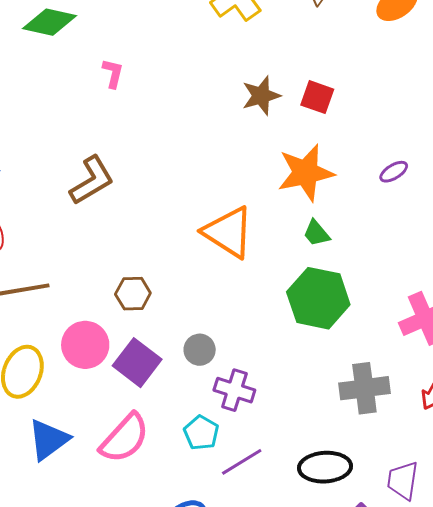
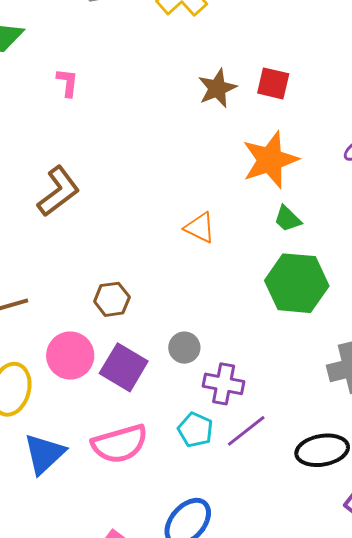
orange triangle: (228, 232) -> (200, 228), size x0.6
pink semicircle: (124, 438) -> (120, 444), turned 38
purple line: (242, 462) -> (246, 431), moved

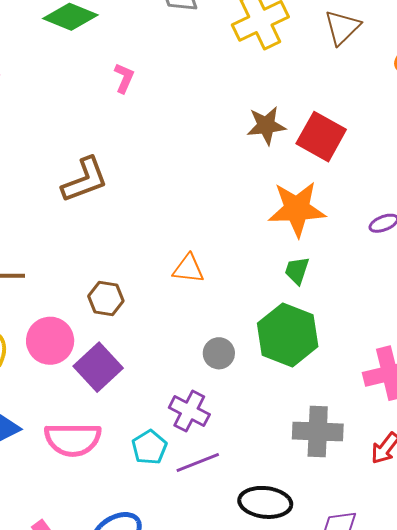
red square: (273, 83) -> (321, 137), size x1.4
green trapezoid: (288, 219) -> (297, 271), turned 48
orange triangle: (200, 228) -> (188, 269), moved, turned -36
gray circle: (184, 348) -> (219, 353), moved

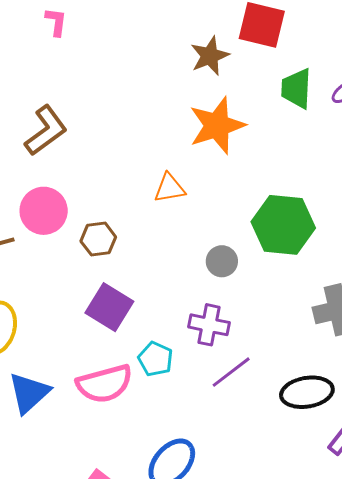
brown star: (266, 125) -> (210, 56), moved
orange star: (297, 209) -> (217, 126), moved
green trapezoid: (297, 271) -> (296, 89), moved, size x1.4
pink circle: (50, 341) -> (44, 211), moved
cyan pentagon: (149, 447) -> (155, 359), moved

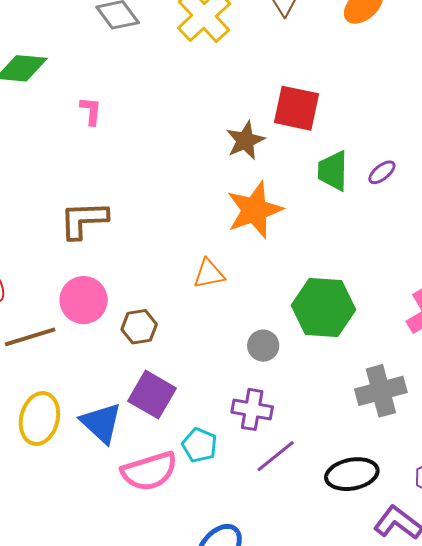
brown L-shape: (46, 131) -> (84, 220), turned -144
blue triangle: (29, 393) -> (101, 423), moved, turned -33

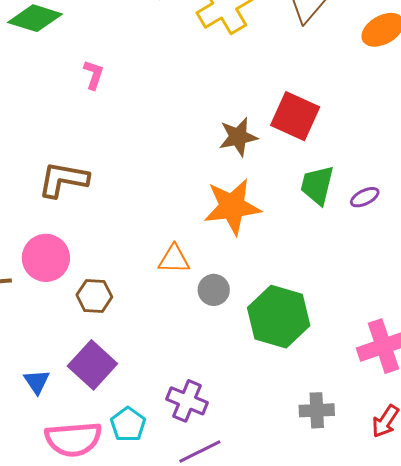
gray circle: (263, 346) -> (214, 290), moved
gray cross: (381, 391) -> (317, 410), size x0.7
blue triangle: (101, 423) -> (37, 382), size x0.6

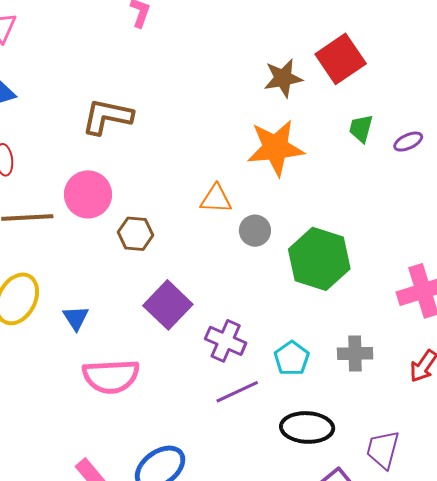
red square: (295, 116) -> (341, 59), turned 30
green trapezoid: (317, 185) -> (361, 128), size x0.7
purple square: (92, 365) -> (168, 305), moved
cyan pentagon: (128, 424) -> (292, 358), moved

